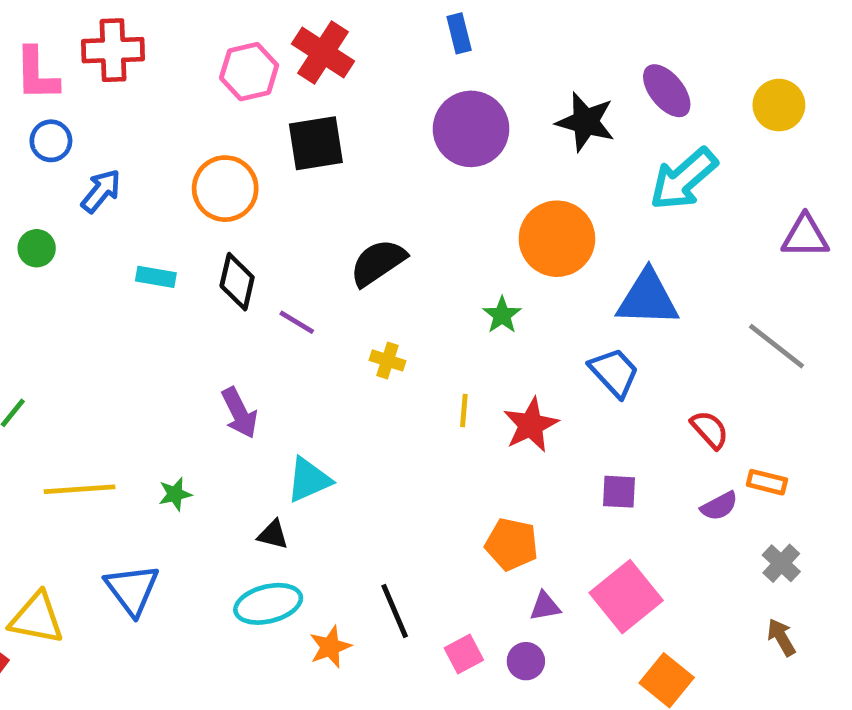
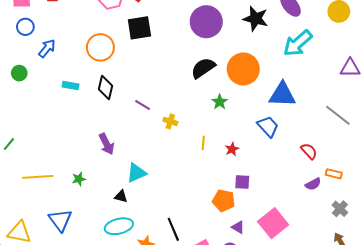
black semicircle: (378, 263) -> (203, 68), moved
purple line: (297, 322) -> (143, 105), moved
red star: (531, 425) -> (232, 149), size x0.6
purple square: (619, 492) -> (242, 182), moved
purple triangle: (545, 606) -> (238, 227), turned 40

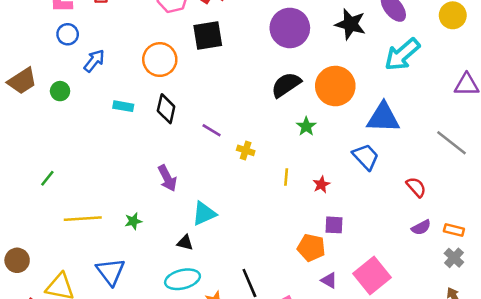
orange rectangle: (334, 174) -> (454, 230), moved

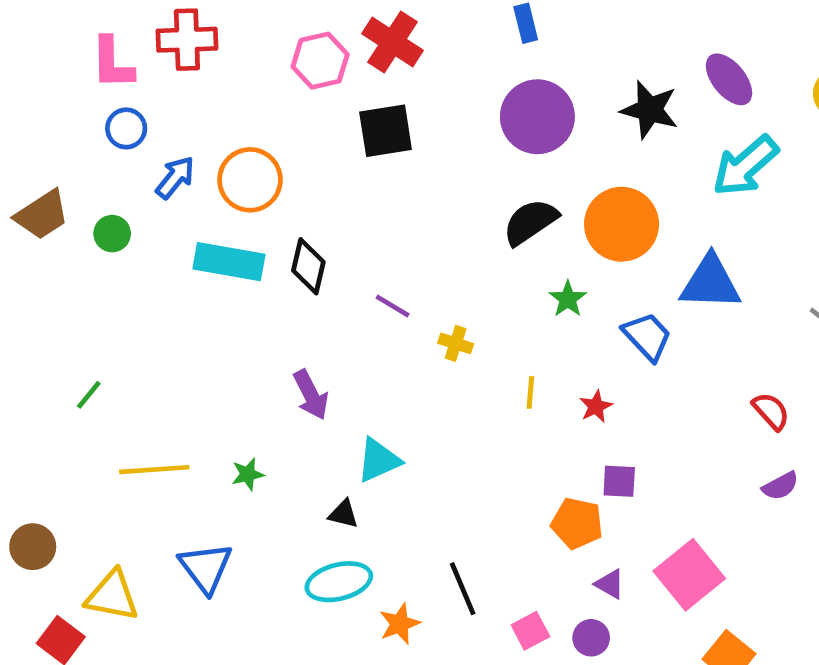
orange circle: (160, 60) -> (250, 180), moved
cyan rectangle: (123, 106) -> (229, 262), size x1.8
blue trapezoid: (366, 157) -> (647, 336), moved

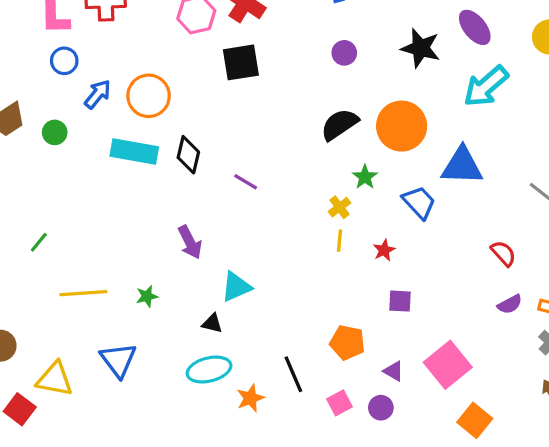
purple circle: (537, 117) -> (344, 53), size x0.5
yellow cross: (456, 343) -> (340, 207), moved, turned 35
orange pentagon: (577, 523) -> (347, 342), moved

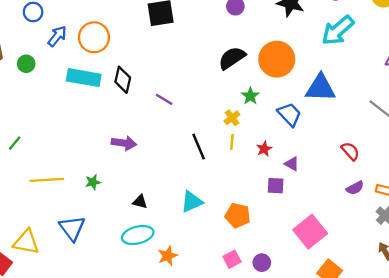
purple arrow: (190, 242) -> (124, 143), turned -55
cyan triangle: (236, 287) -> (192, 202), moved
purple triangle: (394, 371) -> (292, 164), moved
black line: (293, 374) -> (199, 147), moved

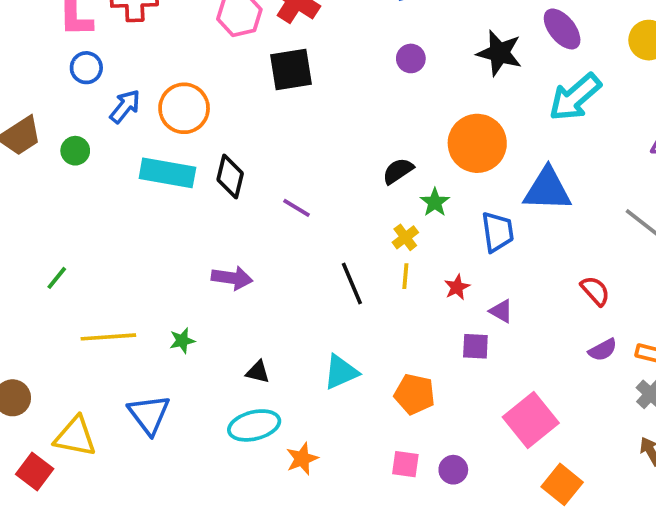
black semicircle: (232, 58) -> (398, 171), moved, size x0.7
blue trapezoid: (289, 114) -> (498, 232), turned 35
pink square: (232, 259) -> (405, 464), turned 36

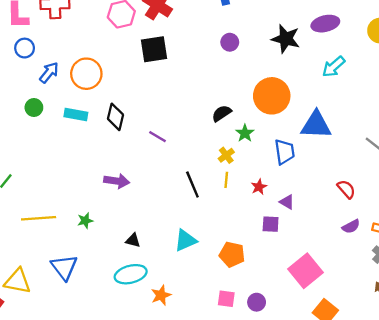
purple ellipse: (562, 29) -> (325, 24), turned -64
cyan arrow: (575, 97) -> (333, 67), size x0.7
green circle: (75, 151) -> (34, 108), moved
cyan rectangle: (167, 173) -> (76, 114), size x0.7

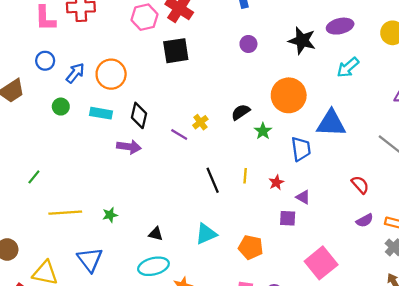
blue circle: (25, 48) -> (45, 61), moved
yellow cross: (226, 155) -> (200, 122), moved
purple arrow: (117, 181) -> (129, 147), moved

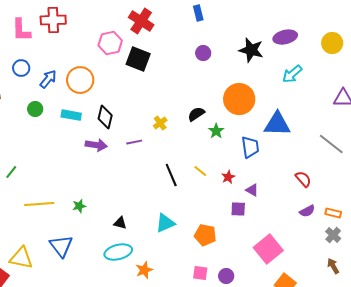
pink hexagon: (145, 17) -> (110, 43), moved
black square: (176, 51) -> (138, 59), turned 30
purple line: (179, 134) -> (134, 142), moved, turned -42
yellow line: (245, 176) -> (200, 171), turned -56

